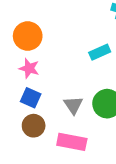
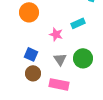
pink star: (29, 68) -> (56, 34), moved

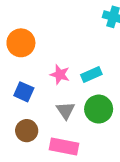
cyan rectangle: (78, 23) -> (91, 74), moved
blue square: (31, 54) -> (24, 92), moved

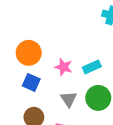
orange circle: (21, 43) -> (29, 53), moved

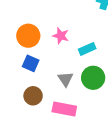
pink star: (63, 67) -> (61, 36), moved

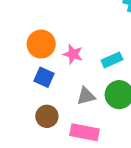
pink star: (61, 36) -> (73, 54), moved
gray triangle: (65, 79) -> (86, 96), turned 49

